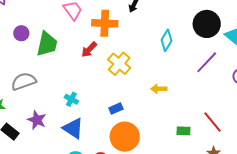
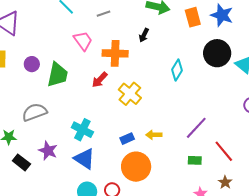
purple line: (207, 62) -> (196, 128), moved
yellow arrow: (159, 89) -> (154, 135), moved
cyan cross: (71, 99) -> (82, 130), size x1.5

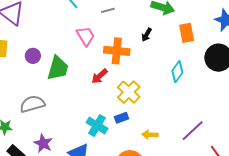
orange rectangle: (193, 17) -> (187, 33), moved
cyan cross: (82, 130) -> (97, 125), moved
blue rectangle: (127, 139) -> (122, 118), moved

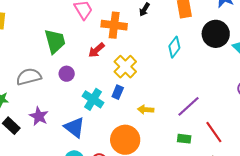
purple circle: (33, 56) -> (67, 74), moved
green trapezoid: (58, 68) -> (55, 41), turned -32
blue rectangle: (122, 118) -> (118, 92), turned -48

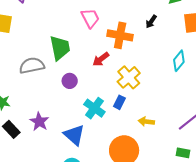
gray semicircle: (29, 77) -> (32, 66), moved

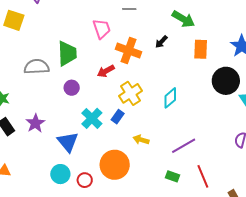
cyan diamond: (179, 61) -> (170, 98), moved

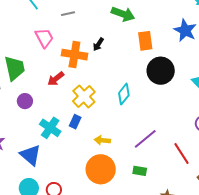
black arrow: (161, 42) -> (98, 44), moved
black circle: (226, 81) -> (161, 71), moved
orange circle: (115, 165) -> (101, 169), moved
red line: (203, 176) -> (181, 153), moved

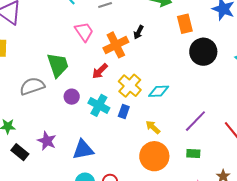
orange cross: (74, 55) -> (116, 45), turned -30
cyan diamond: (124, 94) -> (159, 91), moved, turned 55
cyan cross: (50, 128) -> (99, 105), moved
yellow arrow: (102, 140) -> (153, 127), turned 42
blue triangle: (30, 155) -> (83, 150), turned -45

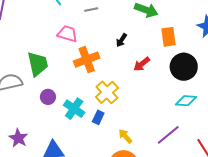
pink trapezoid: (84, 32) -> (67, 34), turned -45
orange cross: (116, 45) -> (87, 60), moved
red arrow: (100, 71) -> (142, 64), moved
cyan diamond: (159, 91) -> (186, 101), moved

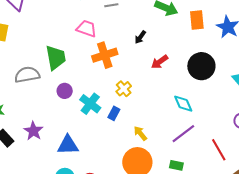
orange rectangle: (168, 37) -> (197, 20), moved
yellow cross: (107, 92) -> (124, 89), size x0.7
cyan diamond: (186, 101) -> (183, 104), moved, turned 60

